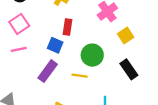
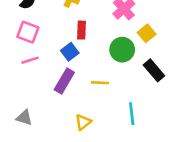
pink square: (19, 24) -> (28, 32), turned -30
blue square: (55, 45) -> (70, 52), turned 35
green circle: (92, 55) -> (122, 50), moved

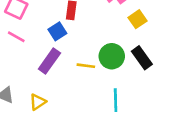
green circle: (122, 50) -> (112, 56), moved
pink line: (30, 60) -> (16, 37), turned 42
yellow triangle: (83, 122) -> (38, 102), moved

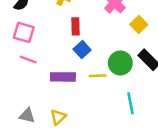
blue square: (57, 31) -> (82, 50), moved
purple rectangle: (49, 61) -> (63, 77), turned 65

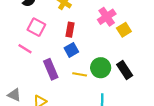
yellow square: (139, 24) -> (124, 30), moved
pink square: (24, 32) -> (36, 27), moved
purple rectangle: (63, 77) -> (51, 69), turned 54

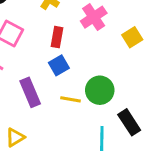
pink cross: (107, 17) -> (94, 17), moved
black rectangle: (125, 70) -> (129, 122), moved

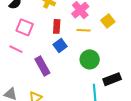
yellow line: (70, 99) -> (84, 30), moved
black rectangle: (129, 122) -> (112, 79), turned -72

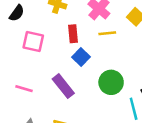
pink line: (16, 49) -> (24, 89), moved
green circle: (90, 59) -> (111, 82), moved

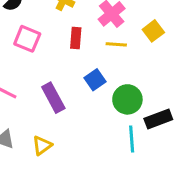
blue square: (81, 57) -> (95, 80), moved
green circle: (111, 82) -> (127, 99), moved

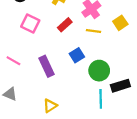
red rectangle: (76, 38) -> (65, 25), turned 40
yellow triangle: (42, 146) -> (50, 106), moved

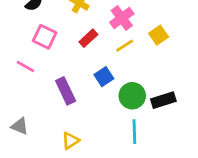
yellow line: (93, 31) -> (125, 46), turned -40
pink line: (13, 61) -> (25, 66), moved
black rectangle: (120, 86) -> (163, 100), moved

